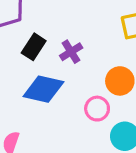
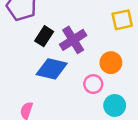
purple cross: (71, 52) -> (73, 40), size x1.5

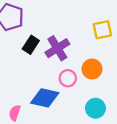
blue diamond: (52, 69) -> (45, 98), moved
pink circle: (93, 84) -> (68, 78), moved

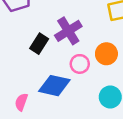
black rectangle: (31, 45) -> (39, 44), moved

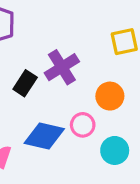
pink circle: (80, 64) -> (83, 125), moved

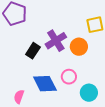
orange circle: (110, 96) -> (79, 47), moved
blue diamond: (44, 136) -> (45, 84), turned 50

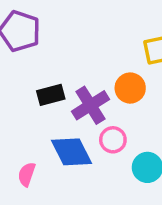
purple cross: (56, 41) -> (90, 105), moved
black rectangle: (33, 51) -> (51, 95), turned 42

